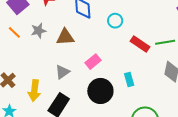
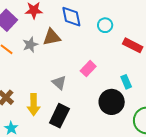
brown triangle: (65, 37) -> (52, 37), moved
gray triangle: (62, 72) -> (59, 83), turned -35
black circle: (100, 91) -> (112, 102), moved

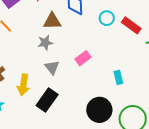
gray star: (30, 45) -> (45, 43), moved
red rectangle: (133, 45) -> (131, 25), moved
black circle: (112, 102) -> (99, 110), moved

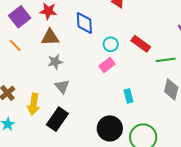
cyan circle: (107, 18) -> (111, 44), moved
brown triangle: (52, 21) -> (50, 37), moved
pink rectangle: (83, 58) -> (107, 65), moved

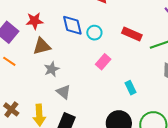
cyan circle: (111, 44) -> (94, 33), moved

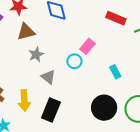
cyan circle: (94, 33) -> (74, 61), moved

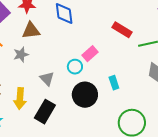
gray star: (36, 54) -> (21, 55), moved
black circle: (104, 108) -> (85, 95), moved

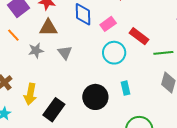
pink rectangle: (90, 54) -> (108, 24), moved
cyan circle: (75, 67) -> (114, 53), moved, size x1.5
gray triangle: (47, 79) -> (65, 53), moved

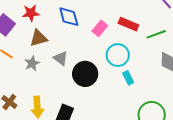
pink rectangle: (108, 24) -> (100, 28), moved
cyan circle: (114, 53) -> (118, 55), moved
black circle: (95, 97) -> (85, 74), moved

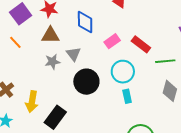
gray triangle: (61, 58) -> (73, 54), moved
gray star: (32, 63) -> (52, 62), moved

